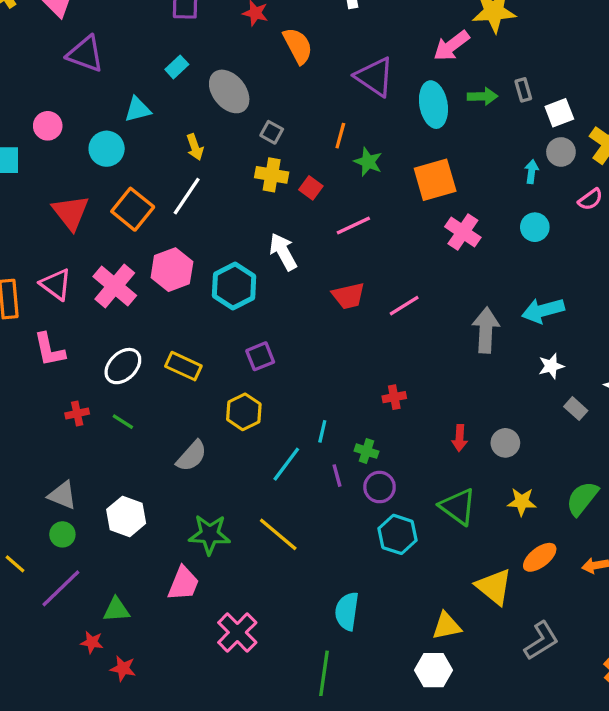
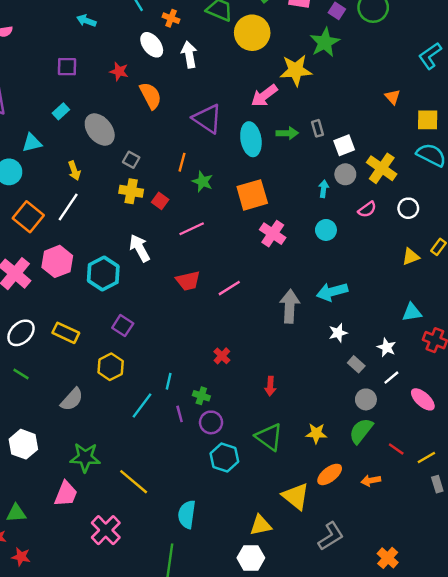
purple square: (260, 356) -> (123, 326), turned -35
red cross: (394, 397) -> (222, 356), turned -35
gray circle: (505, 443) -> (366, 399), moved
yellow line: (278, 534) -> (134, 482), moved

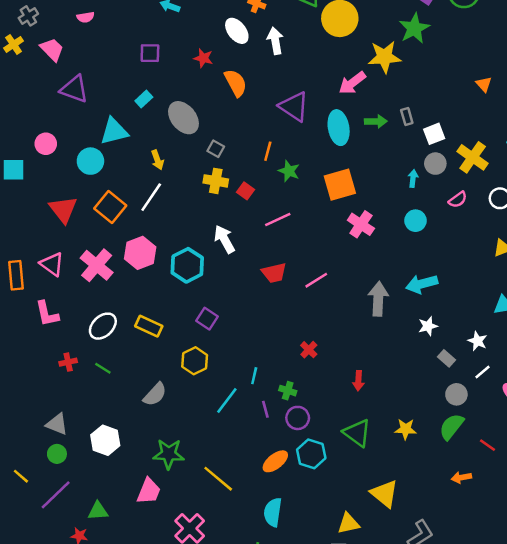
cyan triangle: (32, 143) -> (114, 131), size x1.4
orange ellipse: (330, 474) -> (275, 461), moved

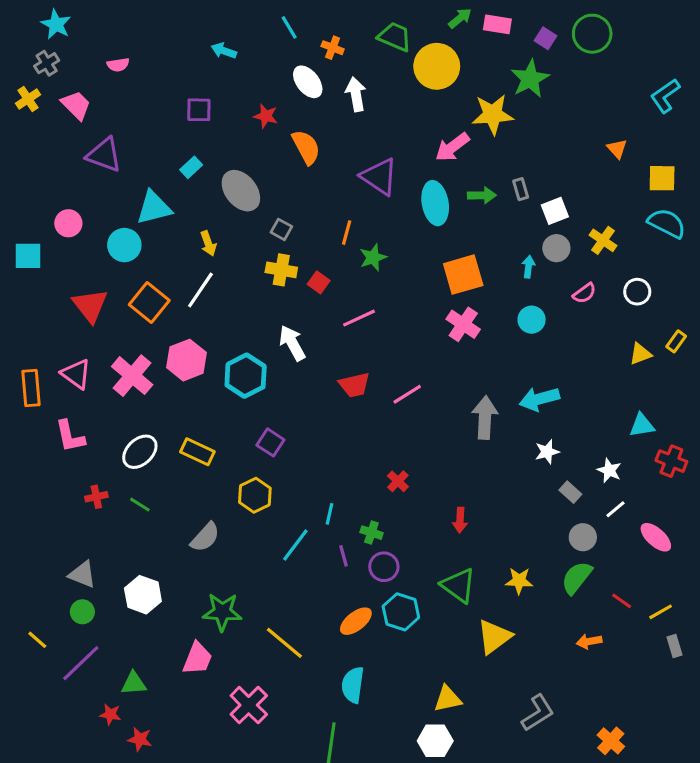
yellow cross: (473, 157) -> (603, 240), size x0.7
green star: (289, 171) -> (373, 257), turned 30
orange square: (340, 185) -> (463, 275), moved
yellow triangle: (384, 494) -> (494, 637), moved, turned 44

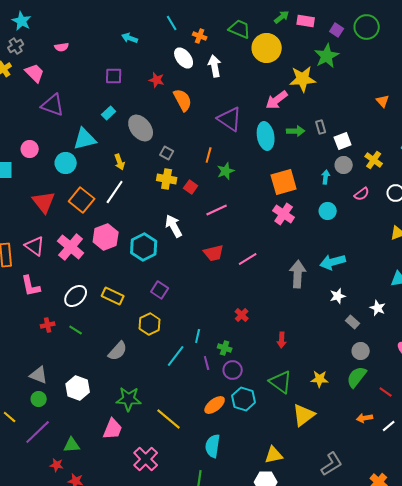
white line: (615, 509) -> (389, 426), moved

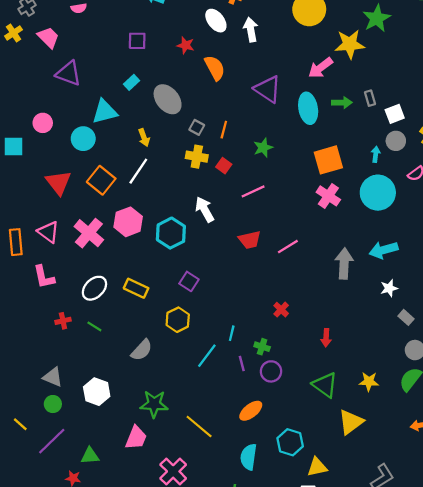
orange line: (209, 155) -> (224, 130), moved
cyan circle: (328, 211) -> (378, 193), size x1.8
cyan hexagon: (244, 399) -> (290, 442), moved

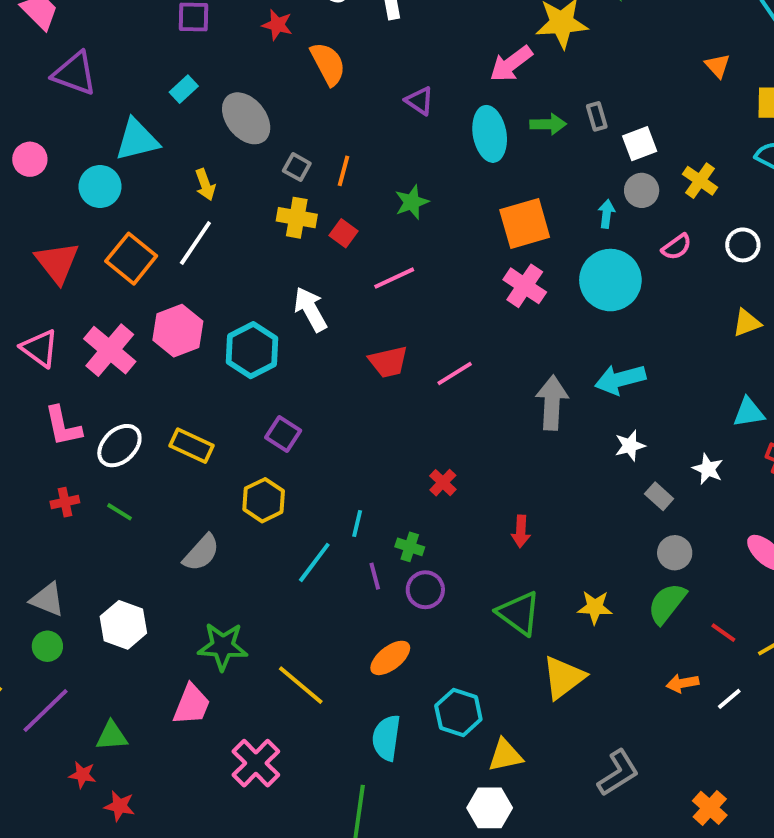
purple triangle: (268, 89) -> (419, 101), size x0.6
pink L-shape: (44, 277) -> (63, 426), moved

